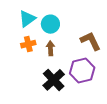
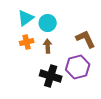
black cross: (54, 80) -> (51, 76), turned -30

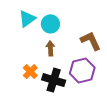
orange cross: (27, 42) -> (30, 72), moved, turned -32

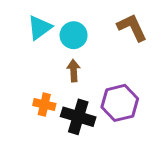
brown L-shape: (91, 41) -> (132, 27), moved
orange cross: (30, 72) -> (44, 104), turned -32

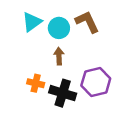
brown L-shape: (132, 27) -> (87, 22), moved

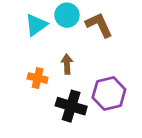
cyan circle: (59, 28) -> (67, 15), moved
orange cross: (36, 83) -> (38, 78), moved

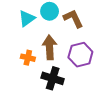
brown arrow: (67, 64) -> (50, 47), size x1.6
purple hexagon: (109, 93) -> (80, 55), moved

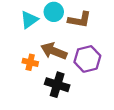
brown L-shape: (73, 18) -> (80, 20), turned 125
brown arrow: (50, 47) -> (54, 51), turned -65

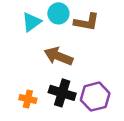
purple hexagon: (87, 59) -> (95, 97), moved
orange cross: (30, 62) -> (28, 99), moved

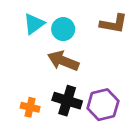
cyan circle: (58, 13) -> (63, 29), moved
brown L-shape: (87, 22) -> (114, 24), moved

